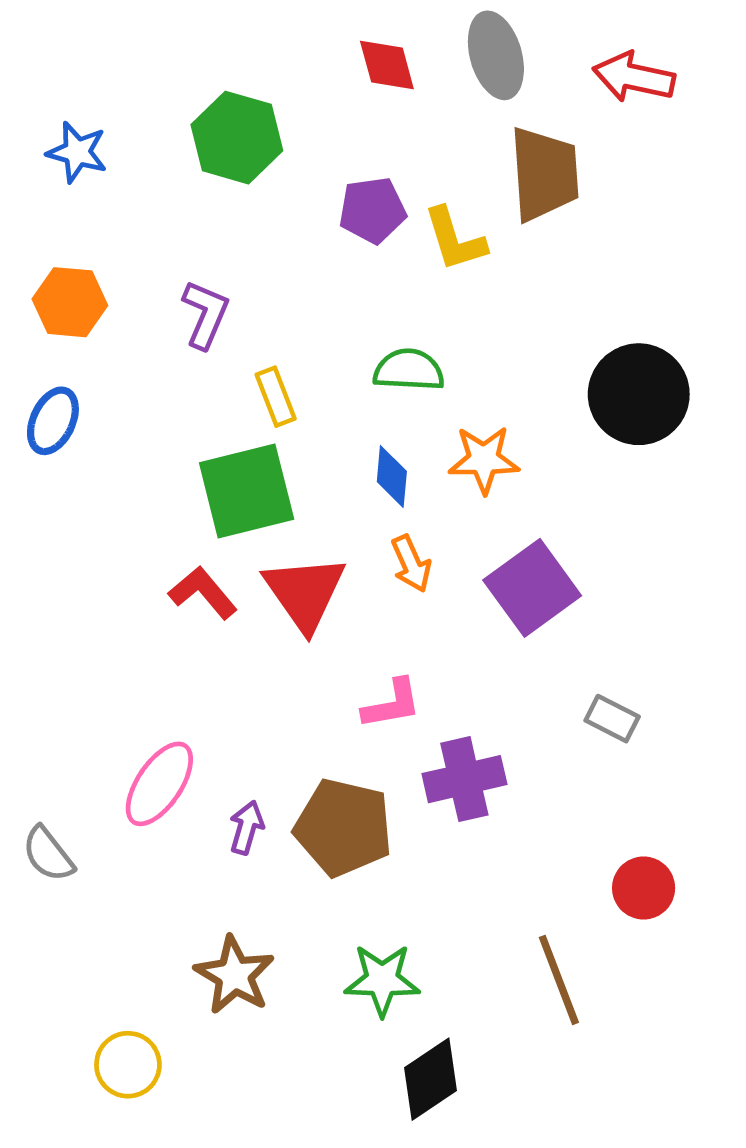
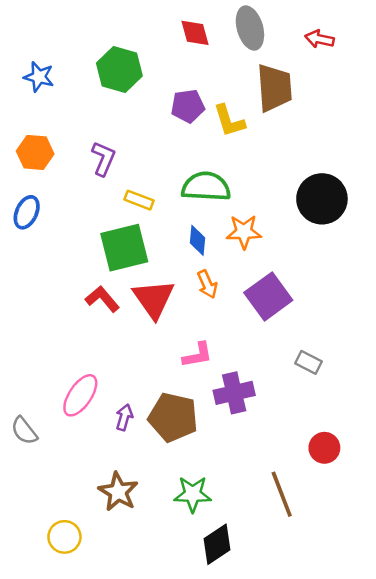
red arrow: (634, 77) -> (320, 39), size x0.7
green semicircle: (409, 370) -> (206, 187), size x1.4
yellow rectangle: (276, 397) -> (139, 200), turned -48

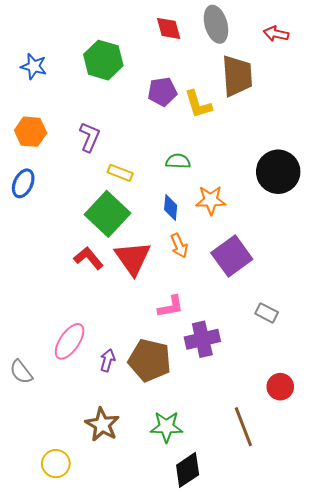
green semicircle: (206, 187) -> (178, 161), size x0.6
green square: (124, 248) -> (107, 214), turned -33

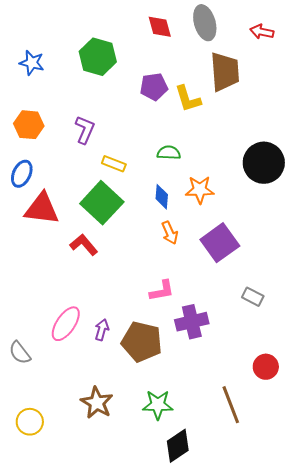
red triangle: (133, 258) -> (42, 209), moved, turned -48
purple arrow: (107, 360) -> (102, 330), moved
yellow circle: (56, 464) -> (30, 422), moved

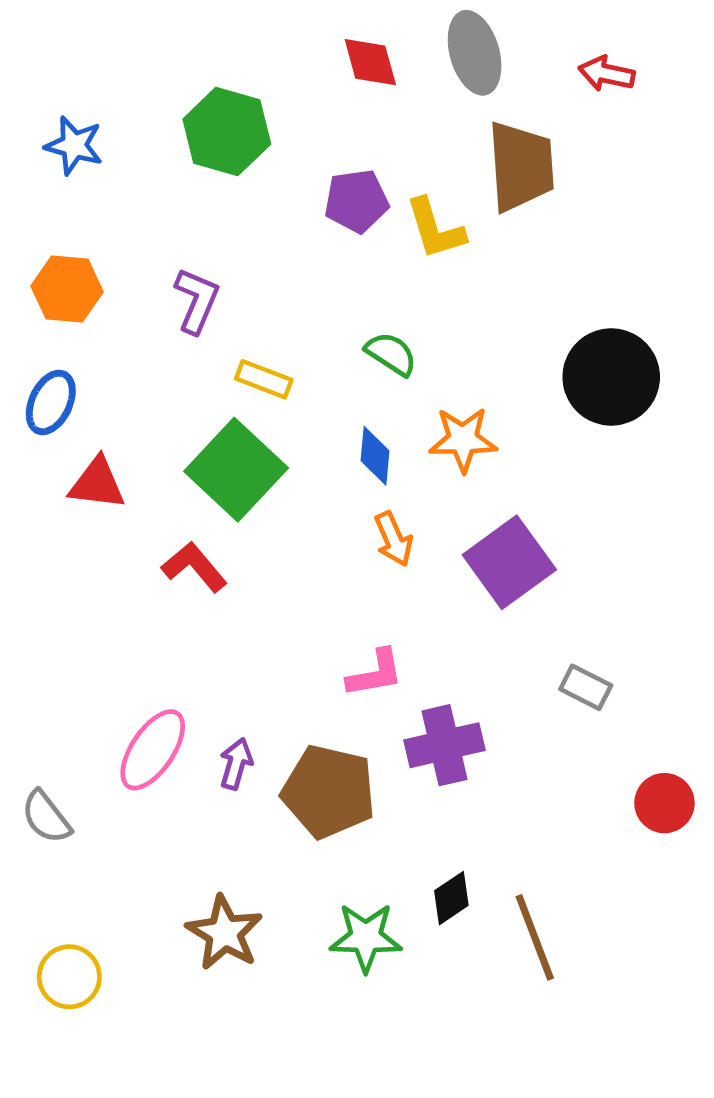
green semicircle: (169, 153) -> (391, 354), turned 30
red triangle: (42, 209) -> (97, 484), size x0.7
red circle: (266, 367) -> (664, 803), moved
black diamond: (178, 446) -> (451, 898), moved, size x0.7

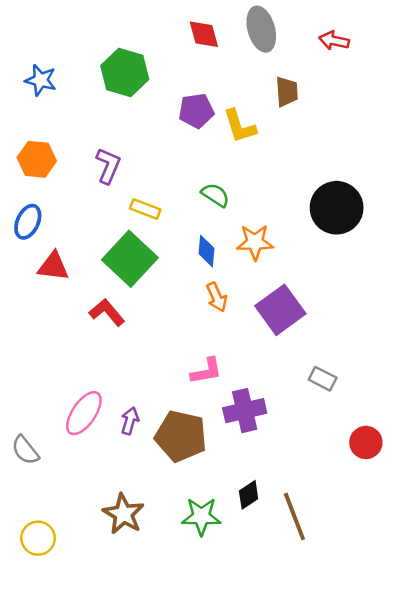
brown trapezoid: (521, 166) -> (287, 92), size x0.6

